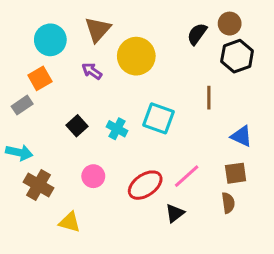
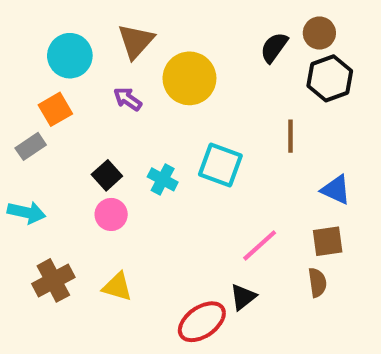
pink circle: (93, 176) -> (111, 214), moved
brown cross: (38, 185) -> (53, 280), moved, turned 32
red ellipse: (145, 185) -> (202, 322), moved
yellow triangle: (70, 222) -> (117, 287), moved

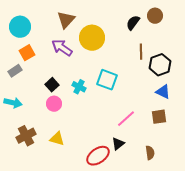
cyan circle: (70, 56) -> (20, 27), moved
black hexagon: (330, 78) -> (160, 65), moved
purple arrow: (128, 99) -> (62, 48), size x1.5
brown line: (291, 136) -> (141, 52), moved
brown semicircle: (317, 283) -> (150, 153), moved

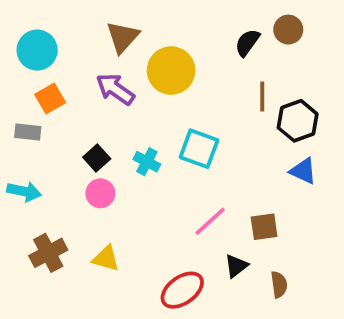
gray rectangle: (15, 71) -> (28, 132), turned 40
brown square: (159, 117) -> (264, 227), moved
pink line: (126, 119) -> (210, 221), moved
black triangle: (118, 144) -> (236, 266), moved

